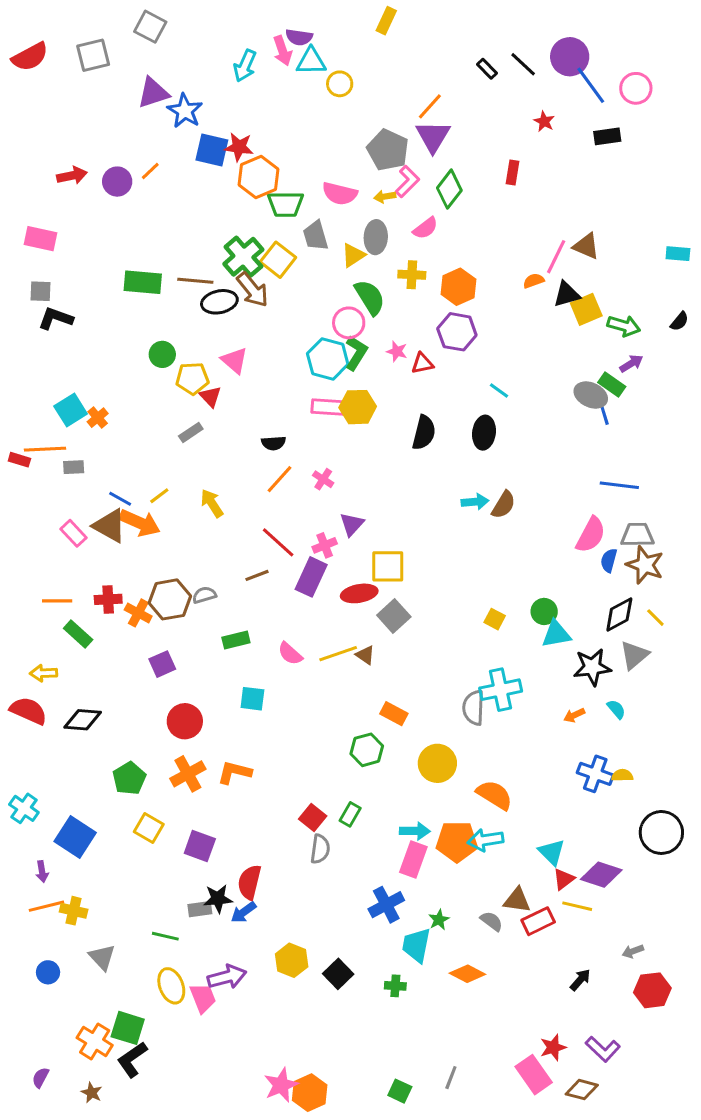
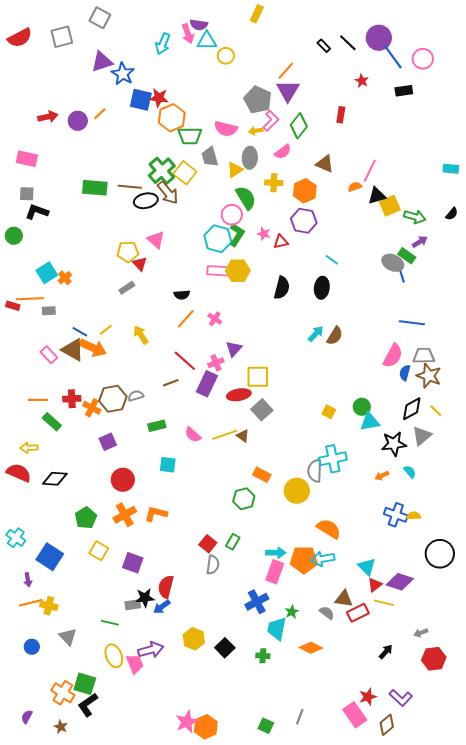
brown triangle: (586, 246) -> (325, 164), moved
green circle: (162, 354) -> (14, 236), moved
cyan arrow: (475, 502) -> (316, 334), turned -42
yellow circle: (437, 763) -> (297, 491), moved
brown diamond: (582, 1090) -> (387, 725), turned -55

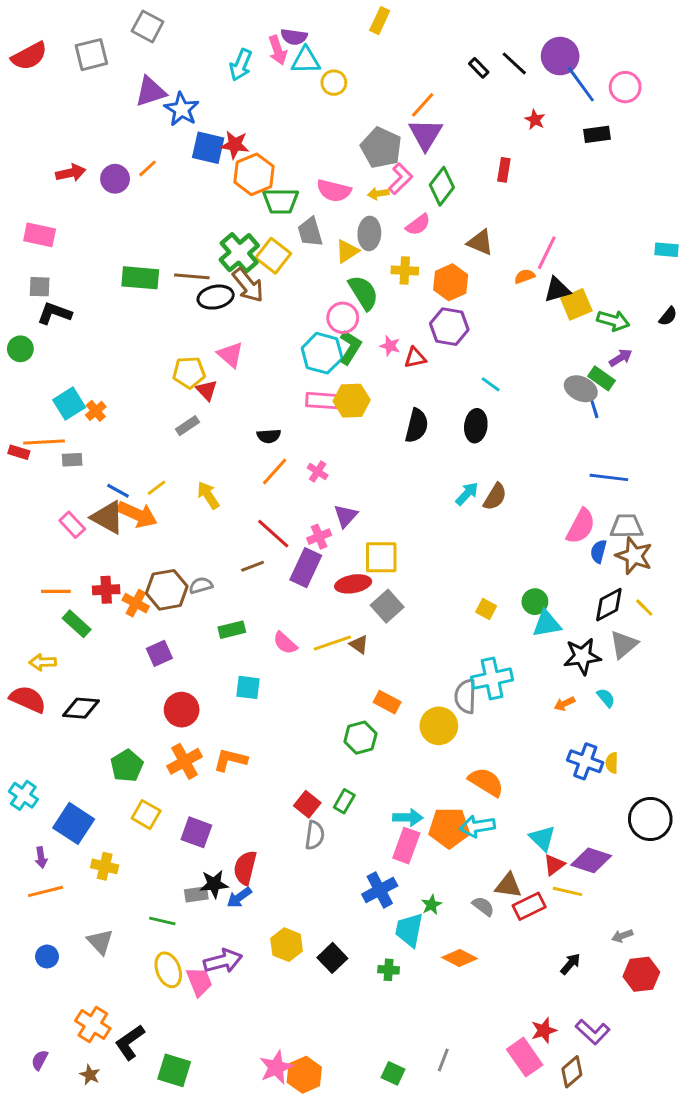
yellow semicircle: (414, 516) -> (612, 763), turned -88
yellow cross: (49, 606) -> (105, 866), moved
green square: (85, 684) -> (174, 1070), moved

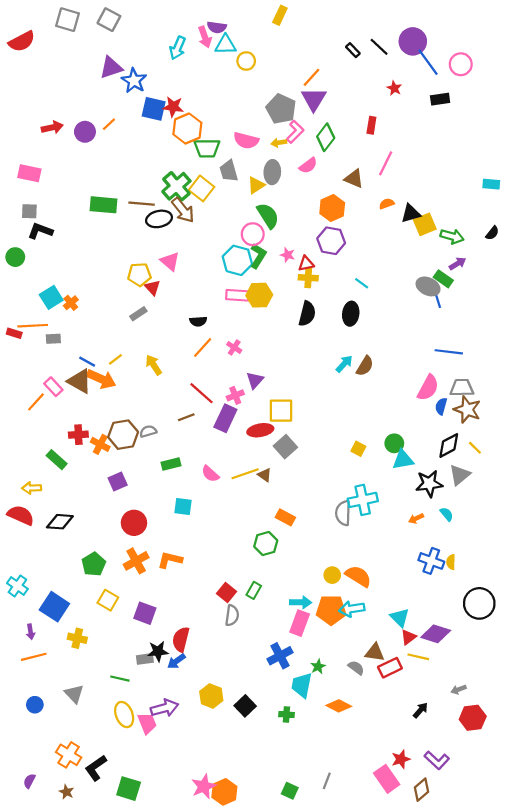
gray square: (91, 55) -> (68, 20), moved, turned 30
pink line: (547, 253) -> (386, 163), moved
yellow cross: (405, 270) -> (308, 278), moved
orange line: (56, 591) -> (36, 402), moved, turned -48
yellow circle: (439, 726) -> (332, 575), moved, size x0.6

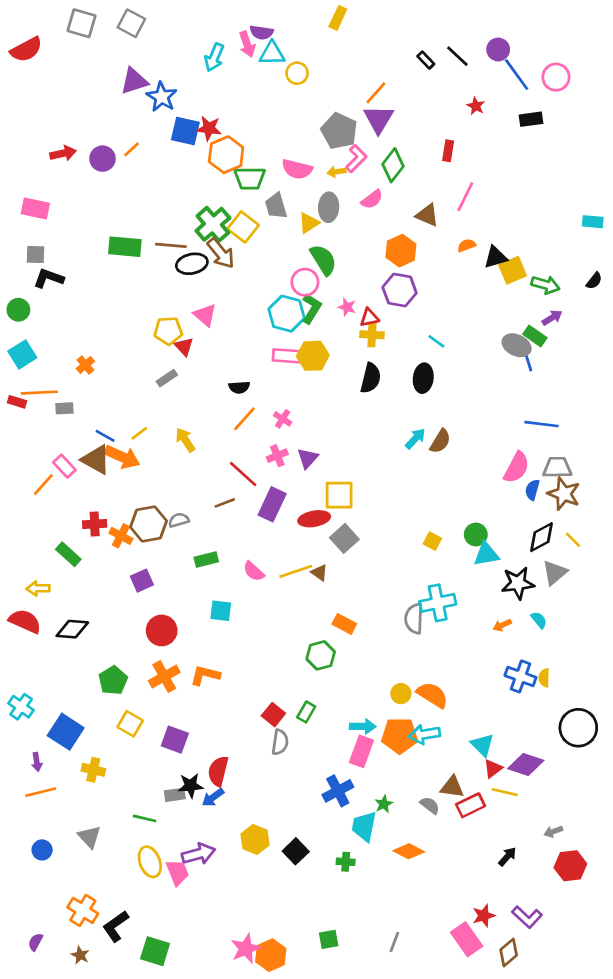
purple circle: (413, 41) -> (498, 50), size x0.7
cyan square: (51, 297) -> (22, 354), moved
pink cross: (235, 395) -> (277, 456), moved
green square: (290, 791) -> (329, 939), moved, turned -35

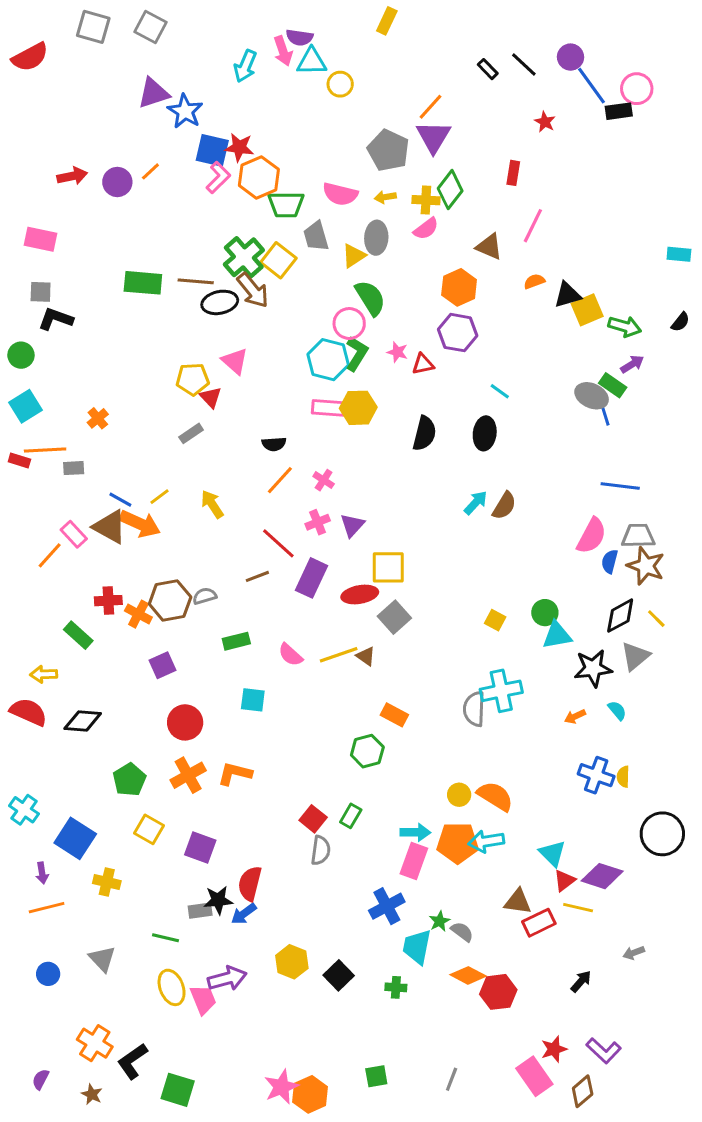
black rectangle: (531, 119) -> (619, 111), moved
pink L-shape: (356, 159) -> (218, 177), moved
yellow cross: (372, 335) -> (426, 200), moved
gray semicircle: (430, 805) -> (462, 932), moved
red hexagon: (570, 866) -> (498, 992), moved

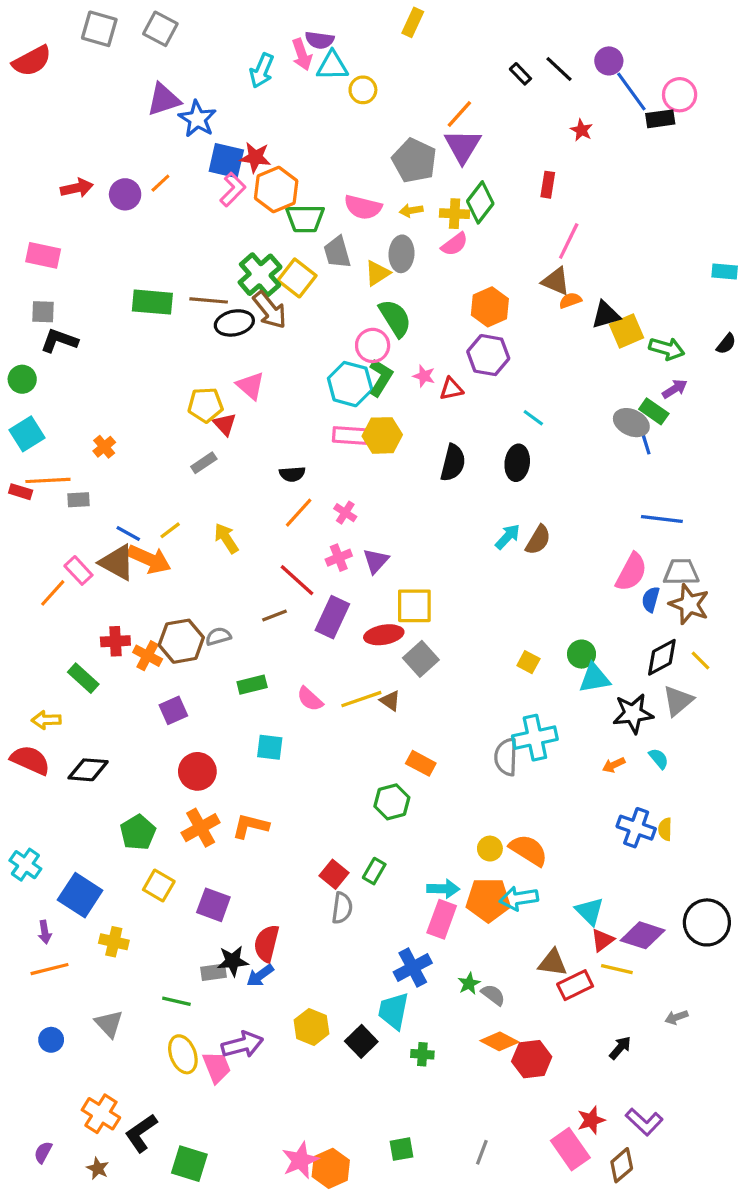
brown triangle: (489, 247) -> (556, 281), moved
black circle: (662, 834) -> (707, 922), moved
cyan trapezoid: (417, 947) -> (393, 1011), moved

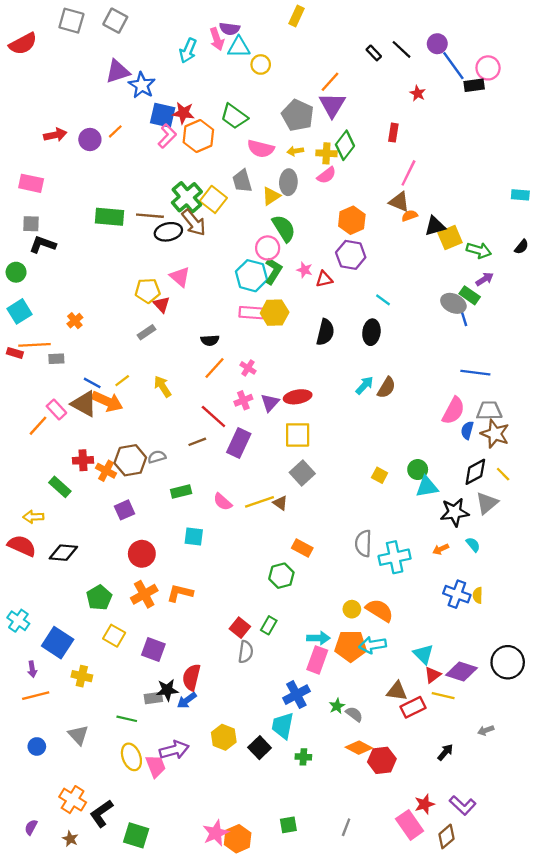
green trapezoid: (305, 218) -> (234, 116), moved, turned 36
red ellipse: (384, 635) -> (298, 397), moved
cyan cross: (535, 738) -> (395, 557), moved

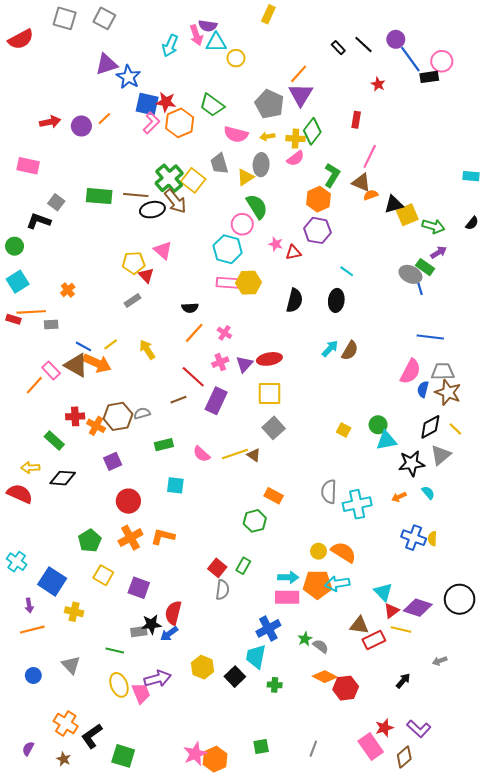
gray square: (31, 224) -> (56, 202), moved, turned 35
green L-shape: (273, 271) -> (332, 175), moved
black diamond: (63, 553) -> (63, 478), moved
pink rectangle: (317, 660) -> (287, 597), turned 70

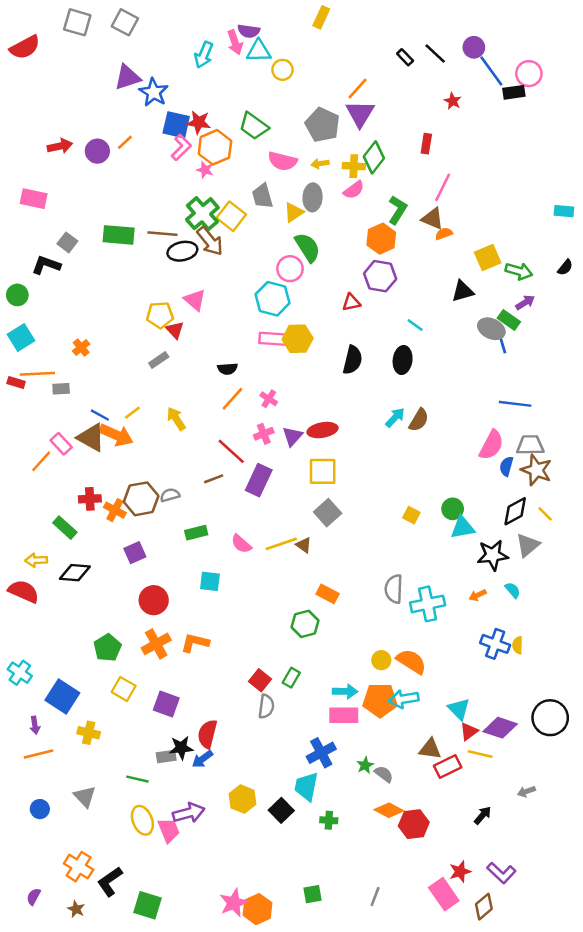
black triangle: (394, 204) -> (463, 291), moved
pink star: (276, 244) -> (205, 170), moved

